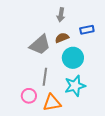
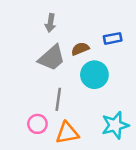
gray arrow: (61, 15) -> (50, 23), moved
cyan star: (75, 86) -> (115, 125), moved

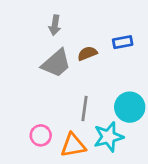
cyan circle: (94, 75) -> (130, 107), moved
gray line: (58, 99) -> (84, 109), moved
cyan star: (115, 125) -> (109, 137), moved

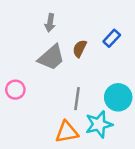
blue rectangle: (123, 42) -> (112, 38), turned -36
brown semicircle: (87, 53) -> (80, 49), turned -42
pink circle: (41, 135) -> (15, 90), moved

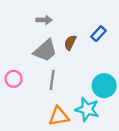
gray arrow: (50, 23) -> (44, 20), turned -98
gray line: (77, 99) -> (52, 80), moved
cyan star: (99, 124) -> (87, 109), turned 30

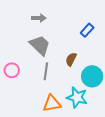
brown semicircle: (70, 43) -> (71, 59), moved
gray trapezoid: (45, 51) -> (40, 45), turned -95

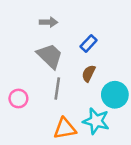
blue rectangle: (87, 30) -> (89, 43), moved
pink circle: (12, 70) -> (18, 99), moved

